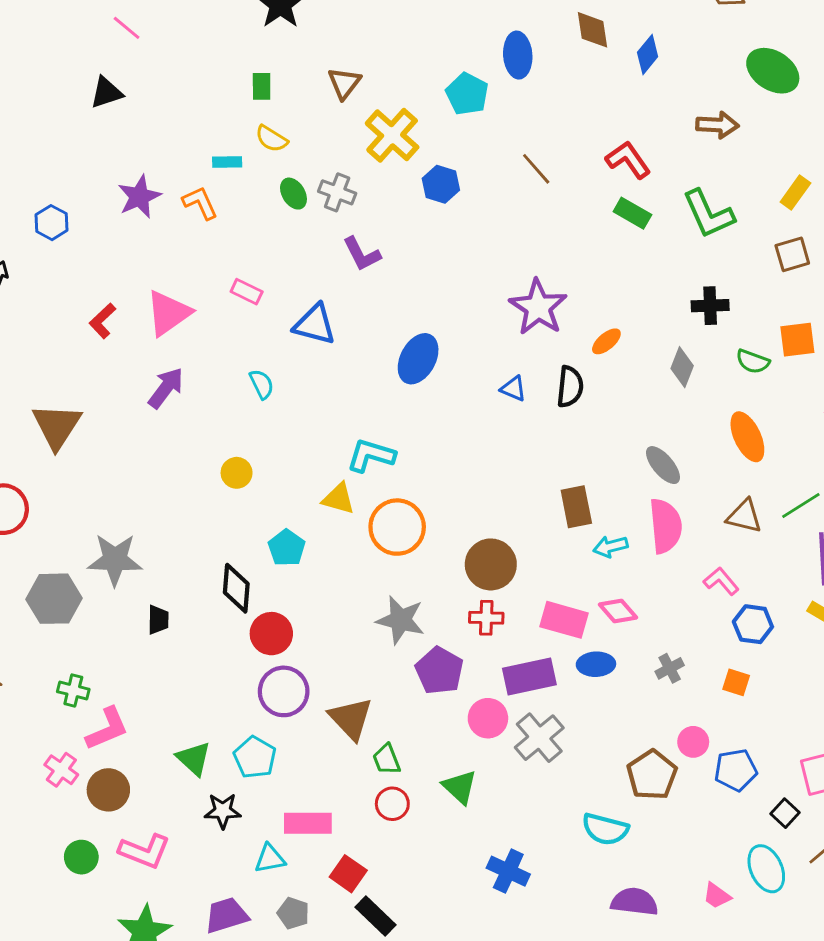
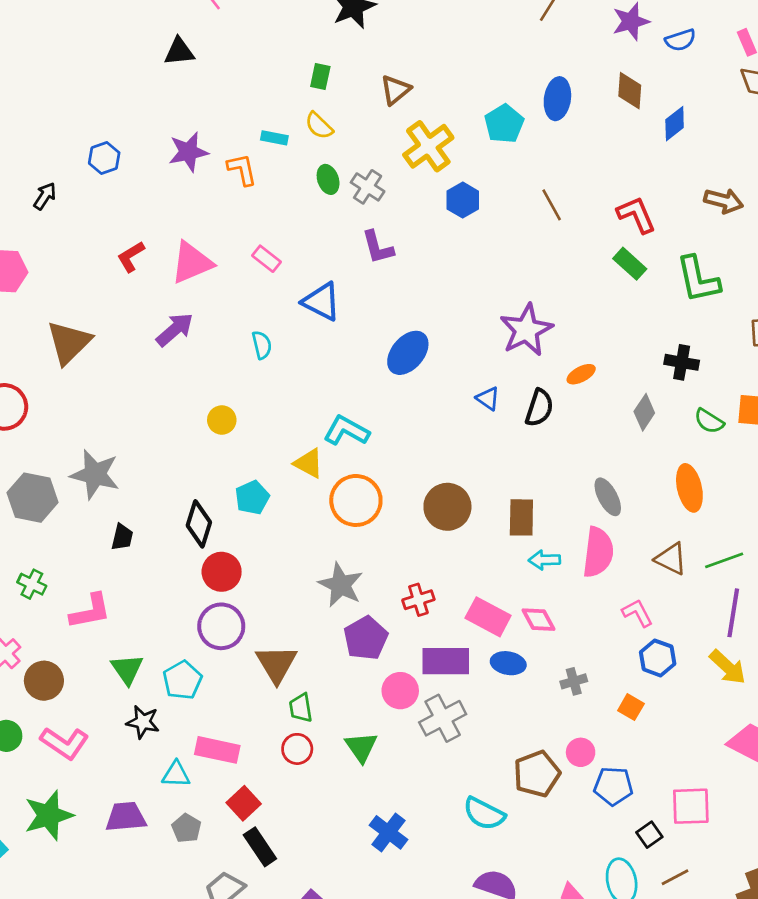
brown circle: (491, 564) -> (447, 507), moved
red cross: (486, 618) -> (418, 600), turned -32
pink L-shape: (107, 729) -> (90, 611), moved

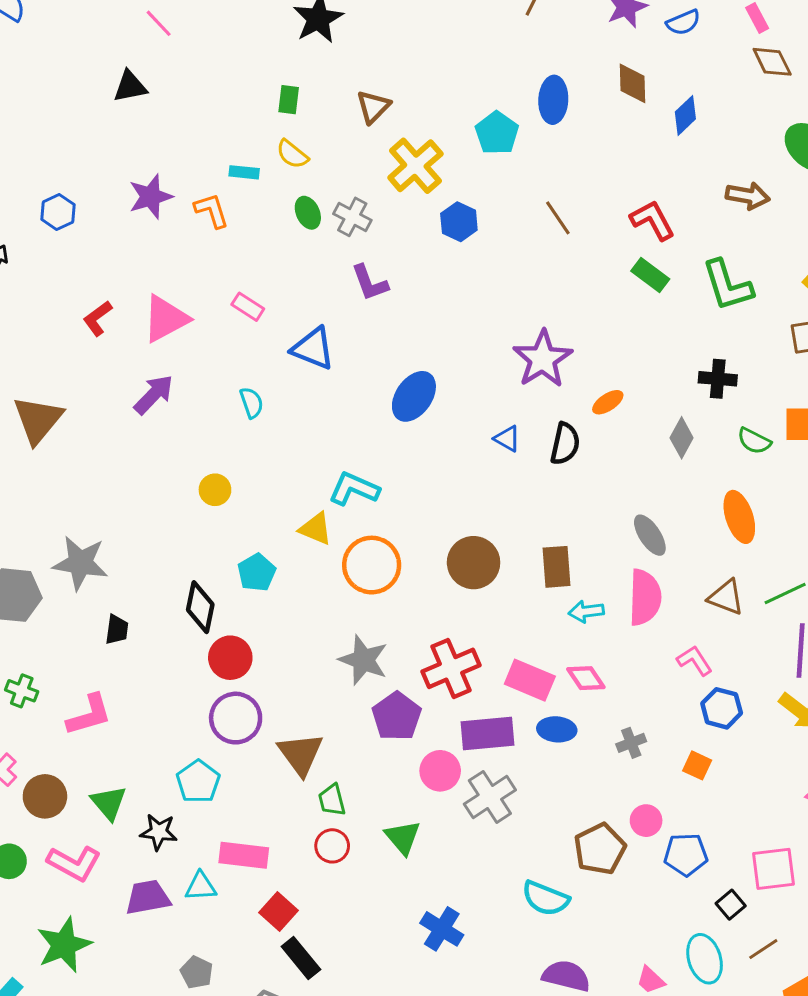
red cross: (418, 600) -> (451, 668), size x1.6
green triangle: (127, 669) -> (109, 803), moved
purple trapezoid: (126, 817) -> (148, 897), moved
gray pentagon: (186, 828) -> (197, 972), moved

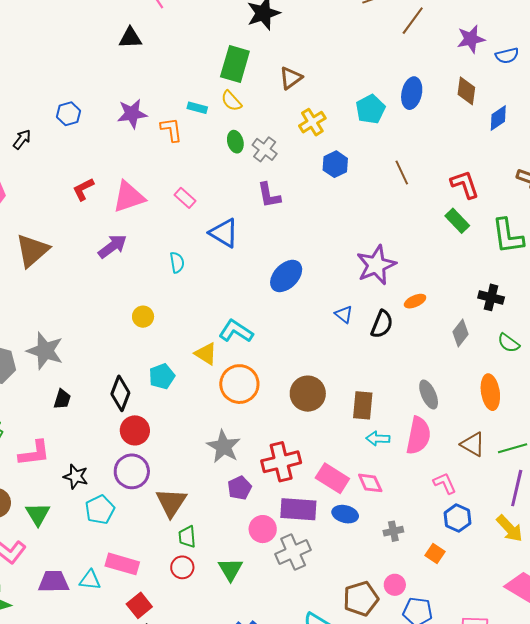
green rectangle: (289, 100) -> (235, 64), size x1.8
yellow cross: (415, 166) -> (312, 122), size x0.7
purple pentagon: (397, 716) -> (240, 488), size x0.7
black star: (159, 832) -> (76, 477), moved

